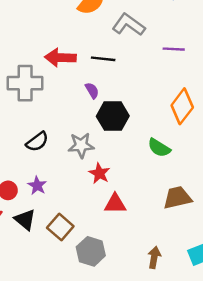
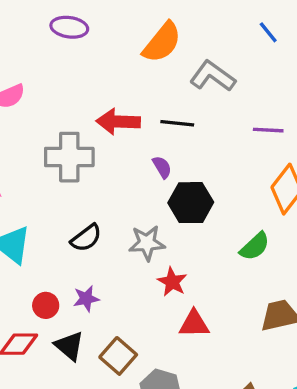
purple line: (174, 49) -> (268, 130), moved
green semicircle: (159, 148) -> (255, 246), turned -75
purple star: (37, 186) -> (86, 299), turned 30

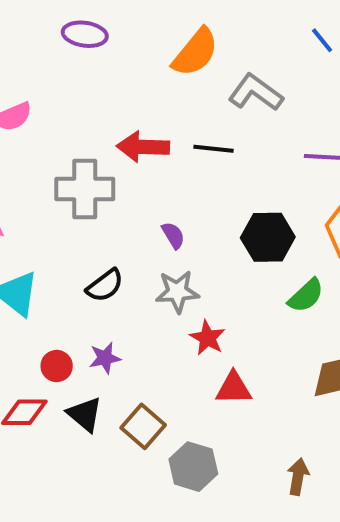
purple semicircle: (162, 167) -> (173, 235), moved
black hexagon: (191, 203) -> (268, 237), moved

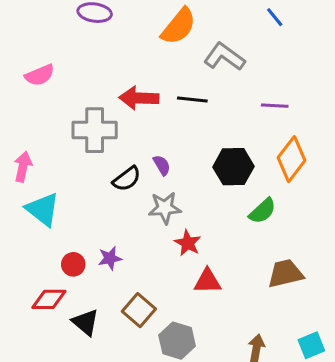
black semicircle: (105, 286) -> (127, 179), moved
black triangle: (85, 414) -> (85, 322), moved

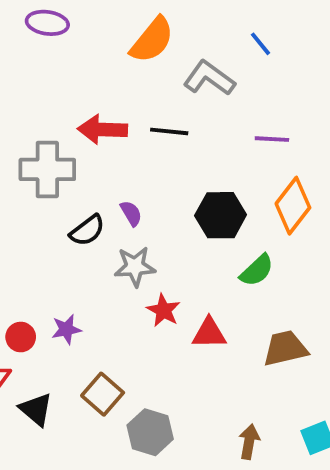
blue line: (275, 17) -> (261, 44), moved
red triangle: (208, 281) -> (209, 333), moved

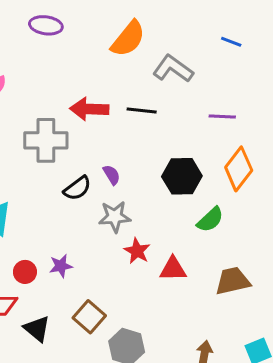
blue line: (261, 44) -> (231, 42), moved, turned -30

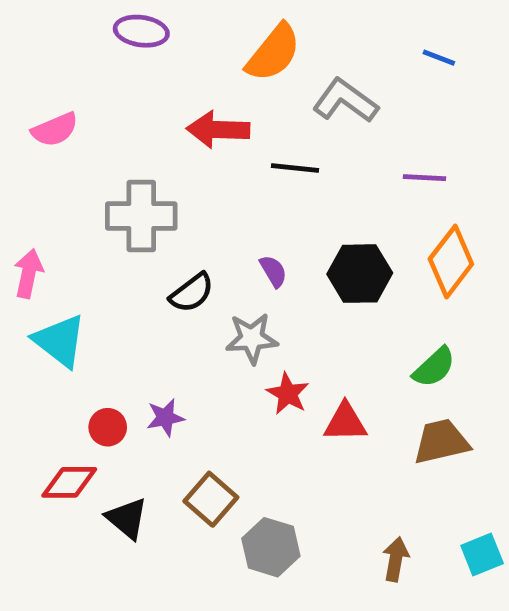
red arrow: (89, 109) -> (218, 130), moved
purple semicircle: (112, 175) -> (273, 271), moved
green semicircle: (210, 220) -> (434, 367), moved

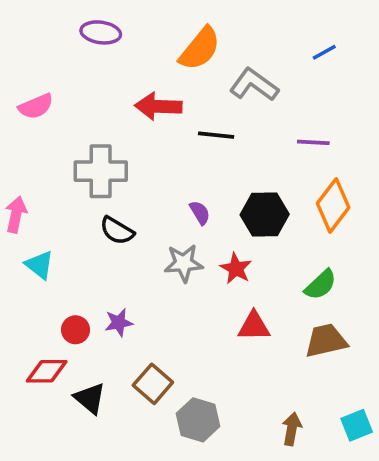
blue line: (439, 58) -> (324, 52), turned -50
black semicircle: (192, 293) -> (117, 231), moved, turned 68
cyan triangle: (60, 341) -> (39, 265), size x0.7
red star: (288, 394) -> (236, 269), moved

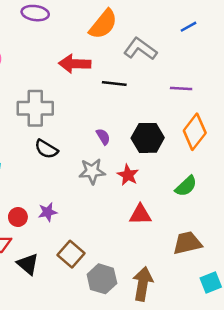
brown trapezoid: (326, 341) -> (187, 243), moved
brown arrow: (292, 429) -> (143, 284), moved, size x1.5

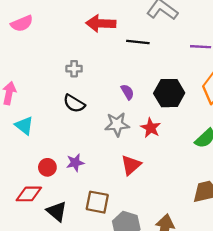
gray cross: (35, 108) -> (74, 69), moved, size x0.5
red triangle: (140, 215) -> (131, 165), moved, turned -40
brown square: (71, 254) -> (97, 202), turned -30

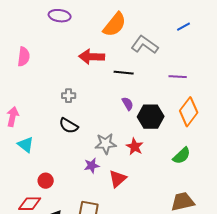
pink semicircle: (22, 23) -> (24, 57), turned -60
purple semicircle: (127, 92) -> (128, 104), moved
purple star: (75, 163) -> (92, 166), moved

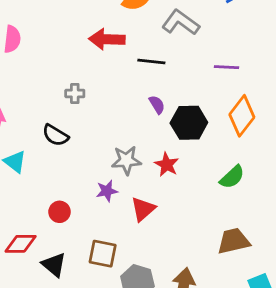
black semicircle: (69, 126) -> (55, 135), moved
red circle: (46, 181) -> (60, 212), moved

